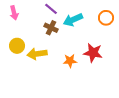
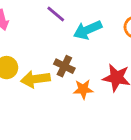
brown cross: (51, 28) -> (64, 66), moved

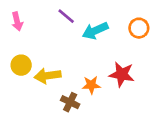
brown cross: (64, 66) -> (70, 102), moved

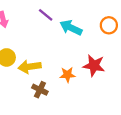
cyan arrow: (95, 31) -> (71, 28), turned 50
brown cross: (70, 102) -> (40, 90), moved

